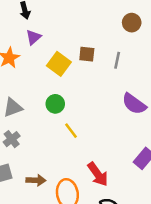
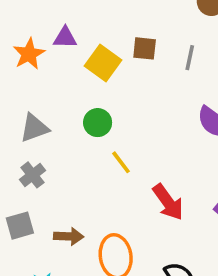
purple triangle: (33, 37) -> (65, 38), moved, turned 42
red arrow: (98, 174) -> (168, 202), moved

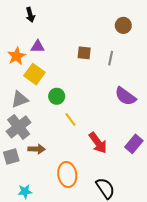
yellow square: (103, 63) -> (34, 74), moved
gray cross: (33, 175) -> (19, 127), size x1.6
brown arrow: (69, 236) -> (37, 149), moved

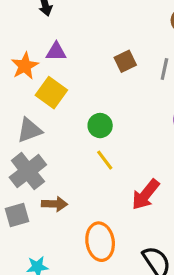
brown square: (84, 53) -> (125, 61), turned -32
green circle: (57, 96) -> (100, 126), moved
red arrow: (98, 143) -> (146, 195), turned 75

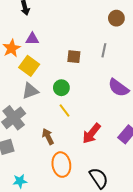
brown square: (125, 61) -> (74, 57), moved, turned 32
gray triangle: (29, 130) -> (30, 91), moved
brown arrow: (55, 204) -> (48, 137), moved, turned -119

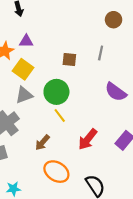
green circle: (61, 88) -> (56, 92), size x1.5
brown arrow: (48, 137) -> (42, 142), turned -112
orange ellipse: (61, 165) -> (56, 172), turned -50

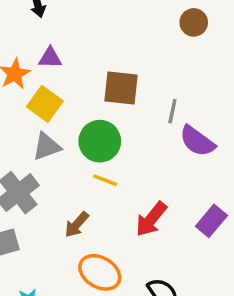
gray line: (101, 53) -> (172, 111), moved
brown square: (69, 60) -> (121, 88), size x1.5
yellow line: (60, 116) -> (105, 180), turned -32

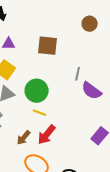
brown square: (121, 88) -> (48, 46), moved
red arrow: (151, 219) -> (47, 135), moved

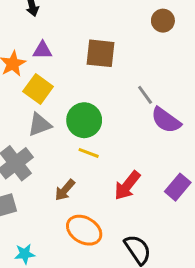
gray line: (78, 74) -> (145, 95), turned -48
red arrow: (47, 135) -> (127, 186), moved

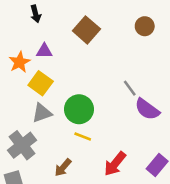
brown square: (100, 53) -> (86, 30), moved, turned 35

